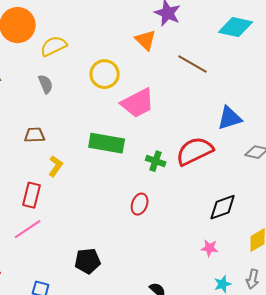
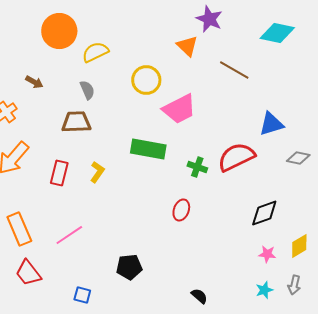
brown trapezoid: (35, 135) -> (76, 122), moved, size x1.4
red rectangle: (32, 195) -> (59, 173), moved
pink star: (210, 248) -> (267, 254), moved

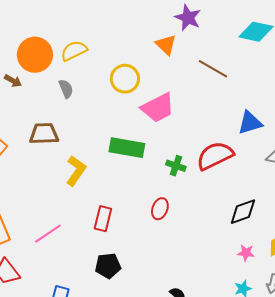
orange circle: (59, 31) -> (35, 55), moved
brown trapezoid: (76, 122) -> (44, 134), moved
yellow L-shape: (97, 172) -> (76, 171), size x1.4
red rectangle: (59, 173) -> (103, 219), moved

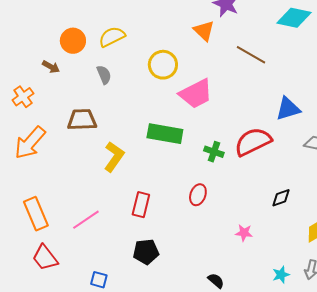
orange circle: (35, 55) -> (73, 41), size x0.7
black diamond: (243, 212) -> (281, 198), size x0.7
pink star: (246, 253) -> (244, 233), moved

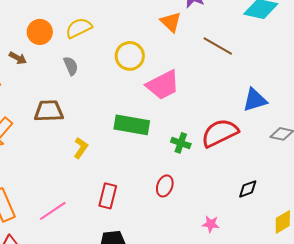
yellow L-shape: (114, 157) -> (81, 148), size x0.7

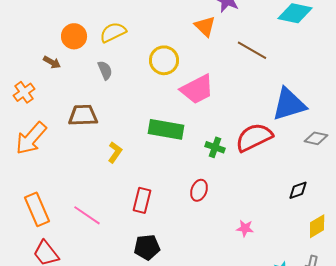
blue triangle: (255, 100) -> (289, 104), size x1.4
black diamond: (248, 189) -> (298, 190), moved
pink line: (53, 211) -> (87, 215), turned 68

